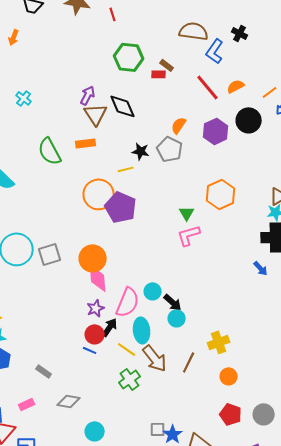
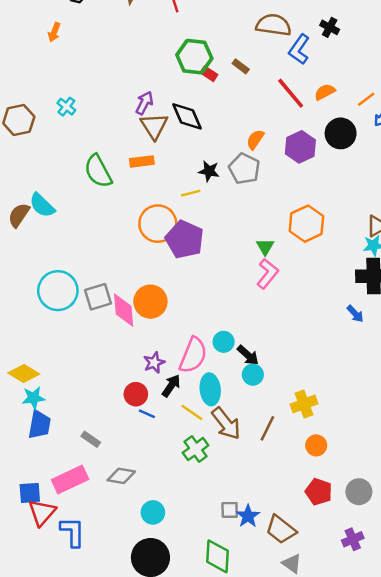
red rectangle: (159, 74) -> (209, 74), moved, turned 32
pink L-shape: (189, 235) -> (267, 274), turned 145
pink diamond: (98, 278) -> (124, 310), moved
red circle: (95, 334) -> (136, 394), moved
pink rectangle: (27, 404) -> (70, 480), size x1.8

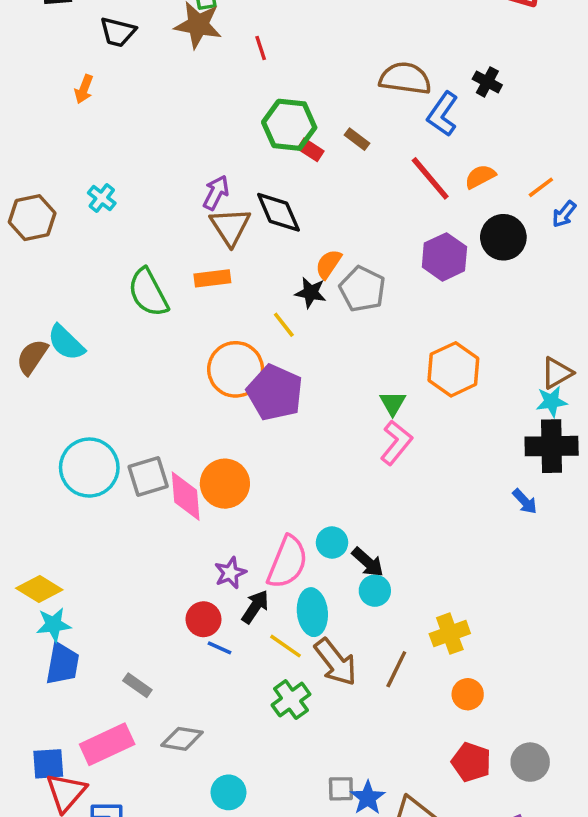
orange semicircle: (255, 140) -> (328, 264), moved
yellow line: (191, 193) -> (284, 325), turned 66

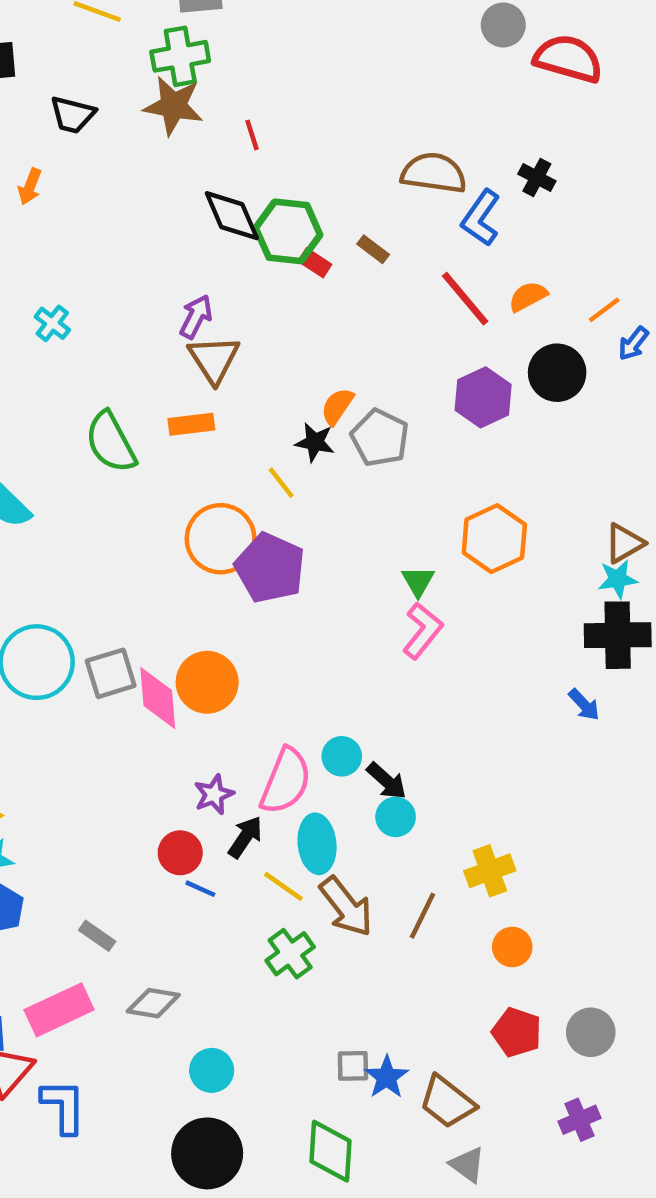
black diamond: (278, 212) -> (232, 216), moved

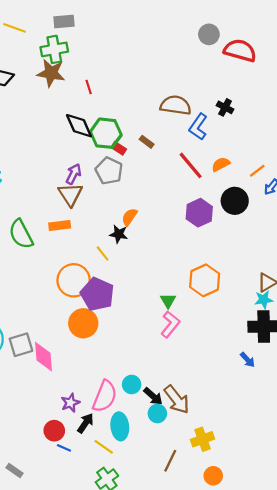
purple arrow: (196, 317) -> (74, 174), moved
gray pentagon: (380, 438) -> (109, 171), moved
orange circle: (207, 682) -> (83, 323), moved
brown arrow: (346, 907) -> (177, 400), moved

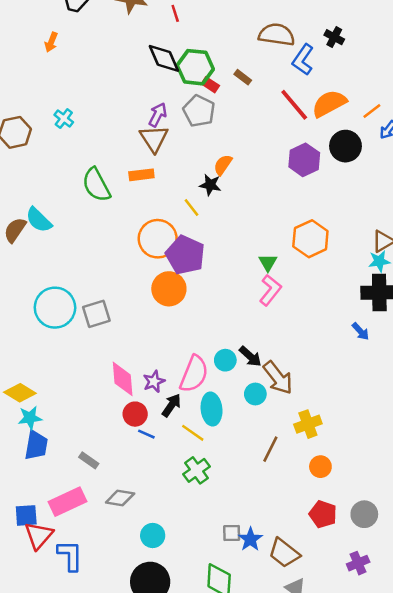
orange semicircle: (221, 164) -> (329, 103), size x1.6
pink diamond: (44, 357) -> (123, 379), moved
black arrow: (153, 396) -> (250, 356), moved

